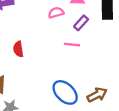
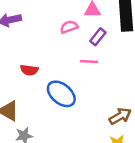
red semicircle: (18, 49) -> (29, 70), turned -70
blue ellipse: (65, 92) -> (61, 94), moved

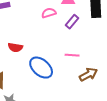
pink line: (89, 62) -> (72, 55), moved
brown arrow: (120, 116) -> (88, 74), moved

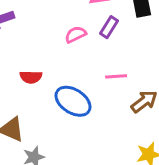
pink semicircle: (49, 13) -> (76, 34), moved

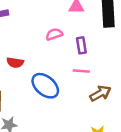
purple rectangle: (109, 27) -> (81, 45), moved, turned -49

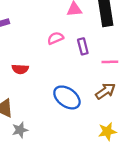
pink line: (81, 71) -> (110, 62), moved
blue ellipse: (45, 86) -> (67, 97), moved

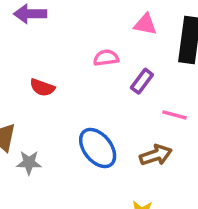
purple rectangle: (83, 46) -> (142, 81), turned 35
gray star: (20, 130) -> (29, 163), moved

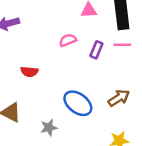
pink line: (174, 115) -> (122, 45), moved
gray star: (29, 163) -> (49, 128), moved

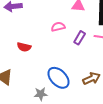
gray star: (49, 128) -> (41, 94), moved

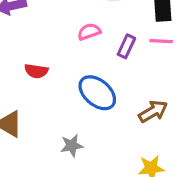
blue ellipse: (59, 78) -> (97, 93), moved

